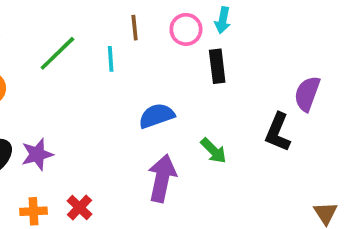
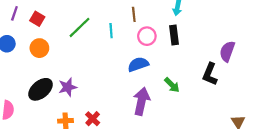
brown line: (135, 28) -> (134, 14), moved
pink circle: (186, 29) -> (147, 36), moved

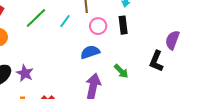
cyan line: (111, 31) -> (65, 21), turned 40
purple star: (68, 87) -> (25, 73), turned -30

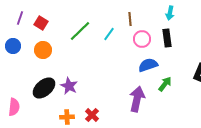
blue semicircle: (90, 52) -> (148, 65), moved
green arrow: (121, 71) -> (165, 84), turned -98

